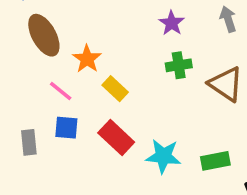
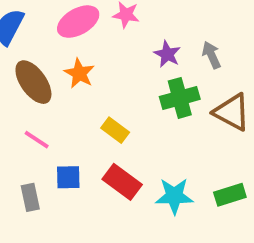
gray arrow: (228, 19) -> (211, 55), moved
orange star: (87, 59) -> (79, 73), moved
green cross: (179, 65) -> (180, 98), size x1.4
pink line: (61, 91) -> (37, 140), moved

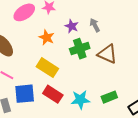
orange star: (79, 73) -> (47, 37), moved
yellow rectangle: (115, 130) -> (47, 68), size x1.5
blue square: (68, 177) -> (25, 94), size x1.5

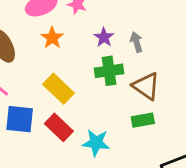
orange star: (47, 37) -> (52, 38), moved
green rectangle: (109, 97) -> (143, 120), moved

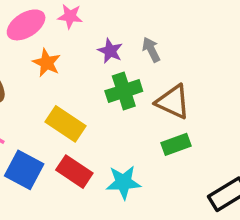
blue square: (20, 119) -> (24, 170), turned 32

